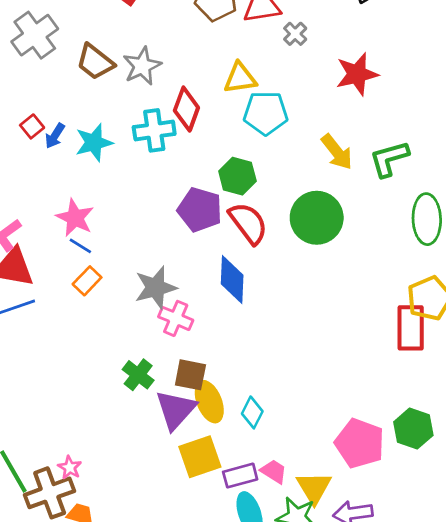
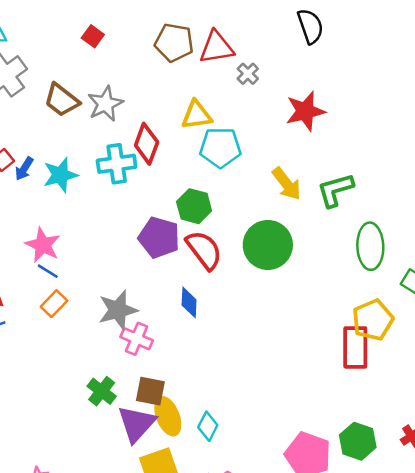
blue diamond: (232, 280) -> (189, 302), size x0.7

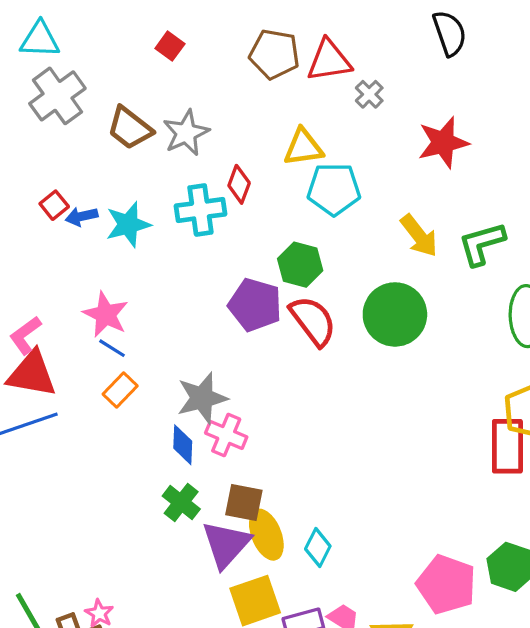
red diamond: (147, 144) -> (239, 184), size x0.7
blue arrow: (24, 169) -> (82, 216), turned 45
blue diamond: (189, 302) -> (183, 445), moved

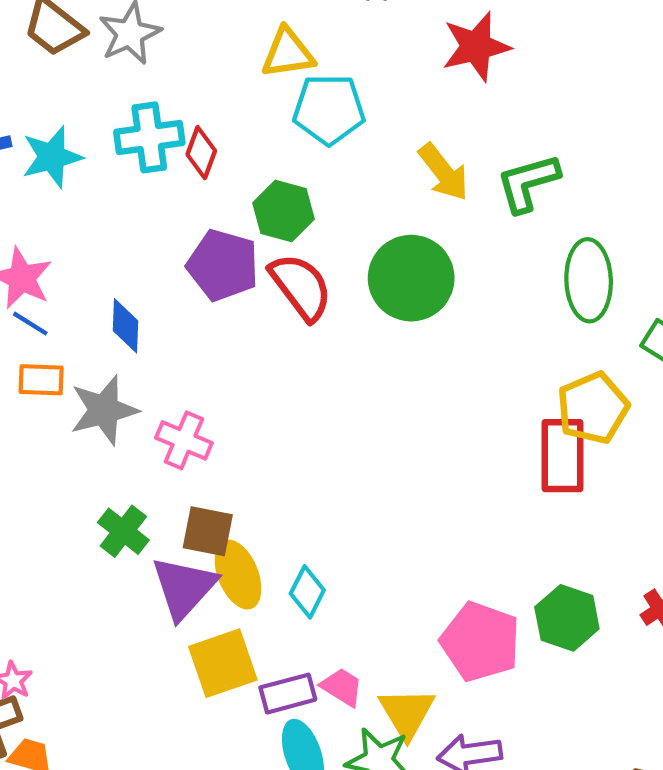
red diamond: (239, 184) -> (201, 153), moved
orange rectangle: (120, 390) -> (41, 380), turned 48
gray star: (202, 398) -> (104, 410), moved
blue diamond: (183, 445) -> (126, 326), moved

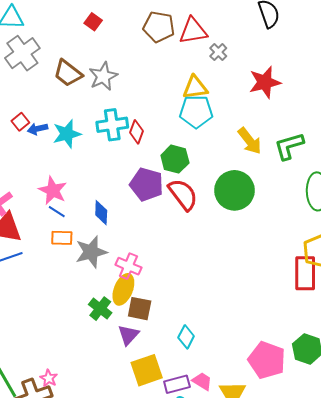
yellow triangle: (288, 53) -> (195, 87), moved
yellow ellipse: (238, 575) -> (123, 289), moved, turned 44
purple triangle: (184, 588) -> (128, 335), size x0.7

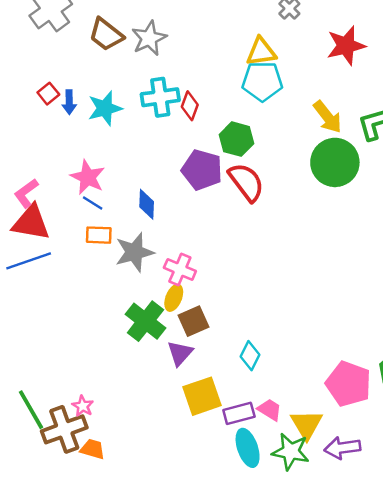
blue arrow: (38, 129) -> (69, 102), turned -78
green circle: (234, 190) -> (335, 162), moved
yellow ellipse: (123, 289) -> (174, 298), size x0.7
green cross: (100, 309) -> (145, 321), size x1.4
brown square: (140, 309) -> (193, 321), turned -35

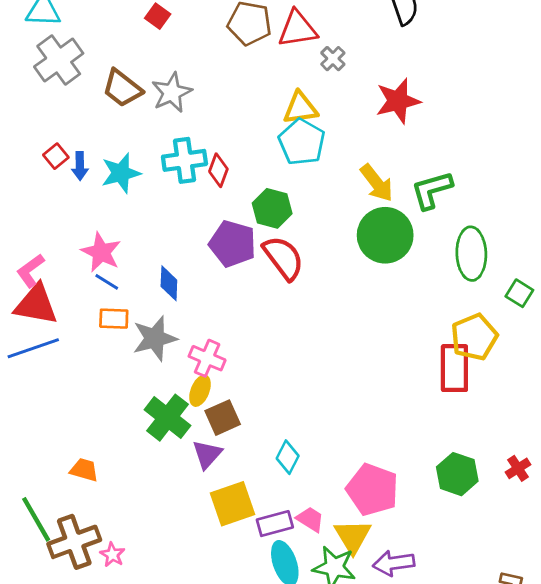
cyan pentagon: (262, 81) -> (302, 142), turned 30
pink pentagon: (348, 384) -> (372, 490), moved
pink star: (83, 406) -> (112, 555), moved
orange trapezoid: (93, 449) -> (84, 470), moved

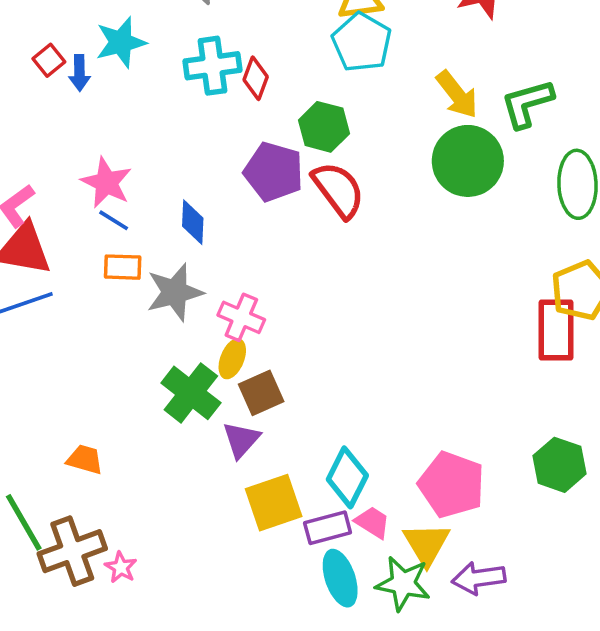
cyan star: (121, 173) -> (121, 42), moved
cyan diamond: (288, 457) -> (347, 477), moved, size x1.4

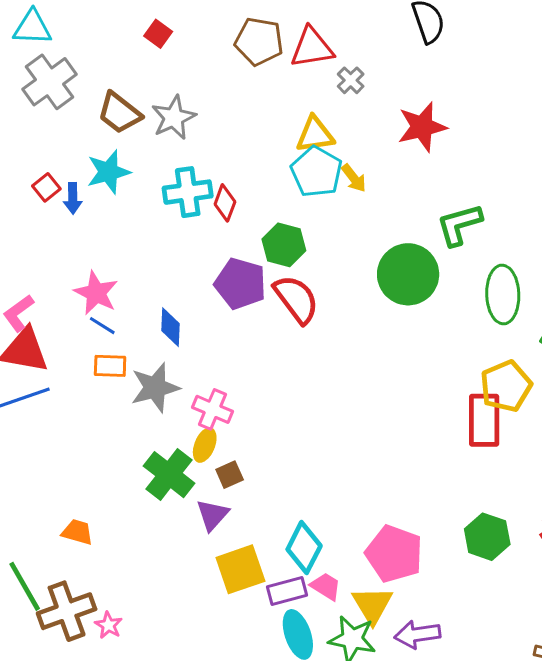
yellow arrow: (457, 94) -> (354, 178), moved, size x0.7
brown square: (261, 393) -> (230, 475), size x0.7

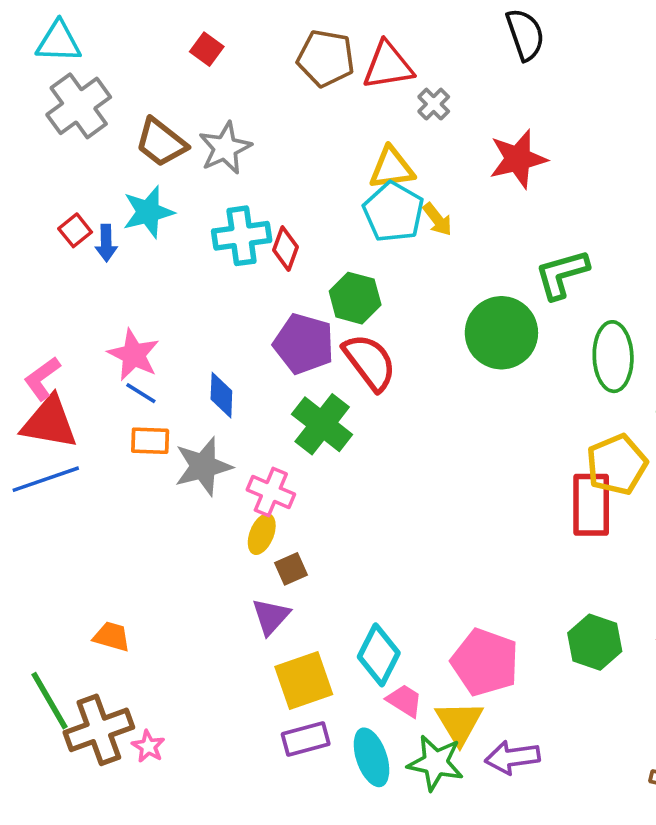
green cross: (169, 475) -> (322, 424), moved
purple rectangle: (287, 591) -> (306, 739), moved

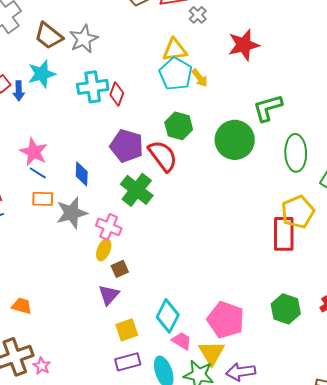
green hexagon: (355, 298) -> (179, 126), moved
yellow square: (304, 680) -> (127, 330), size x0.7

